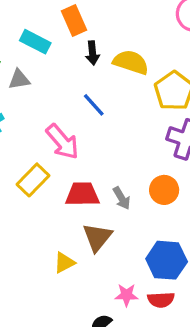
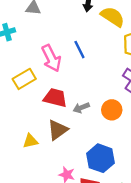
blue line: (94, 105) -> (79, 50), moved
gray arrow: (122, 198) -> (81, 108), turned 84

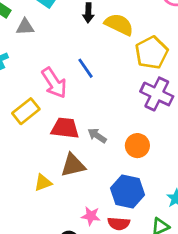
gray arrow: (81, 108) -> (97, 136), turned 63
orange circle: (112, 110) -> (137, 146), moved
brown triangle: (58, 130) -> (73, 165), turned 30

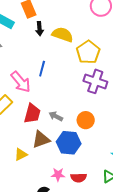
blue line: (86, 68) -> (42, 69), turned 56
red trapezoid: (65, 128) -> (32, 114), turned 105
blue hexagon: (128, 191) -> (69, 143), moved

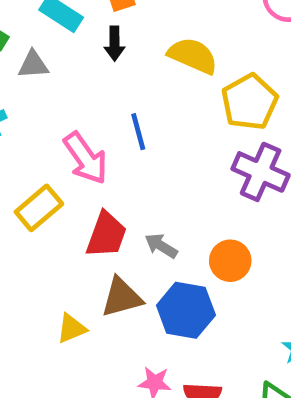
black arrow: (39, 29) -> (114, 44), moved
blue line: (42, 69) -> (138, 132), turned -35

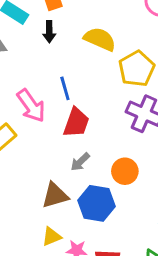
red trapezoid: (106, 235) -> (76, 123), moved
gray arrow: (161, 246) -> (80, 162), turned -75
yellow triangle: (72, 328) -> (51, 237), moved

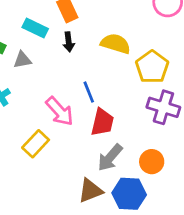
gray arrow: (80, 162) -> (110, 158), size x1.5

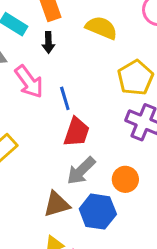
yellow semicircle: (116, 44) -> (101, 28), moved
pink arrow: (60, 111) -> (29, 82), moved

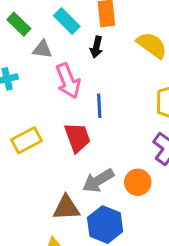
red trapezoid: (77, 132) -> (77, 138), moved, turned -52
orange circle: (125, 179) -> (138, 182), moved

